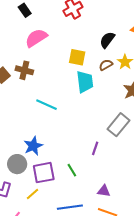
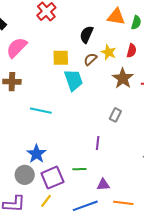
gray rectangle: (118, 125) -> (115, 115), size x0.6
green line: (72, 170) -> (79, 169), turned -48
purple triangle: (104, 191) -> (103, 185), moved

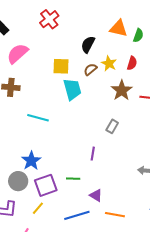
purple triangle: (103, 185) -> (96, 195), turned 32

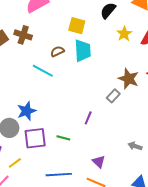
brown semicircle: (90, 69) -> (57, 51), moved
brown star: (122, 90) -> (128, 79), moved, turned -30
purple triangle: (96, 195) -> (99, 162), moved
yellow line: (38, 208) -> (15, 163), moved

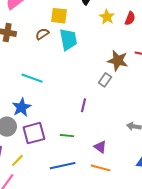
brown semicircle: (57, 51) -> (42, 34), moved
cyan line: (43, 71) -> (32, 78), moved
green line: (63, 138) -> (67, 136), moved

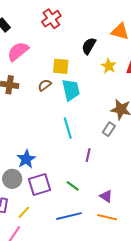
cyan line: (32, 78) -> (68, 128), moved, turned 55
green line: (67, 136) -> (73, 186), turned 32

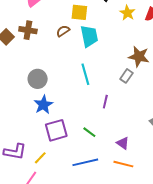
gray circle: (12, 179) -> (38, 79), moved

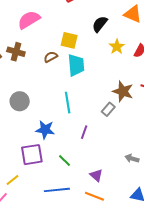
blue star: (43, 105) -> (45, 130), moved, turned 30

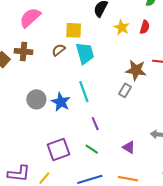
blue star: (45, 130) -> (61, 102), moved, turned 30
purple line: (84, 132) -> (95, 124), moved, turned -32
purple triangle: (96, 175) -> (129, 147), moved

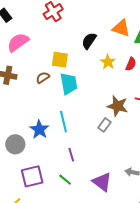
gray circle: (36, 99) -> (15, 144), moved
purple triangle: (129, 147) -> (102, 182), size x1.5

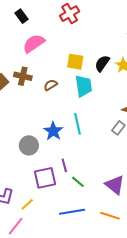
black semicircle: (89, 41) -> (102, 63), moved
brown semicircle: (43, 77) -> (51, 85), moved
purple line: (71, 155) -> (64, 165), moved

